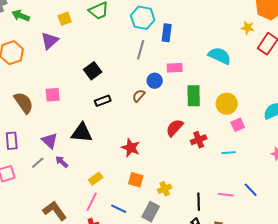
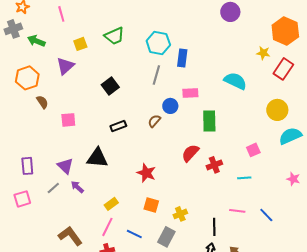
black square: (93, 71) -> (110, 86), moved
brown semicircle: (24, 103) -> (42, 102), moved, size x0.6
yellow circle: (227, 104) -> (277, 110), moved
pink line: (226, 195) -> (237, 211), moved

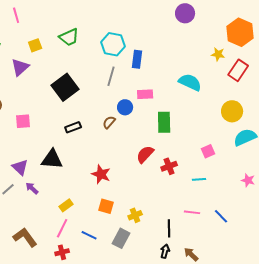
black square: (110, 86) -> (65, 87), size x1.5

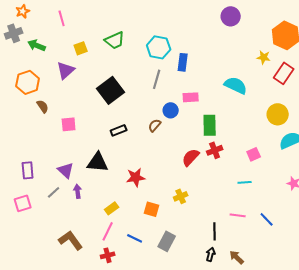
red cross: (169, 166) -> (215, 150), moved
red star: (101, 174) -> (136, 177), moved, turned -30
purple arrow: (32, 188) -> (78, 191), turned 40
yellow cross: (135, 215) -> (181, 196), moved

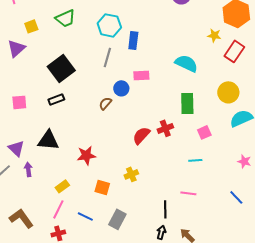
green rectangle: (210, 125) -> (187, 103), moved
black rectangle: (119, 130) -> (56, 99), moved
blue line: (267, 219) -> (236, 197), moved

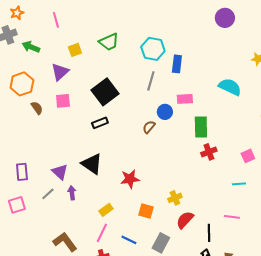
pink square: (19, 102) -> (63, 101), moved
green rectangle: (187, 103) -> (201, 127), moved
red semicircle: (141, 135) -> (185, 220), moved
black triangle: (48, 140) -> (92, 164), turned 30

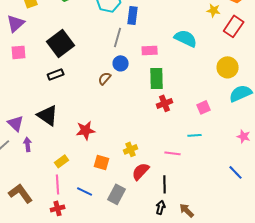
gray line: (151, 81) -> (118, 37), moved
pink rectangle: (185, 99) -> (150, 50), moved
pink line: (232, 217) -> (173, 153), moved
pink line: (102, 233) -> (58, 184), turned -30

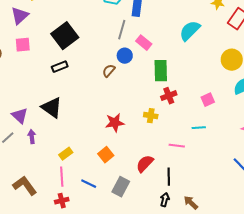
cyan semicircle: (186, 38) -> (190, 31), turned -70
pink rectangle: (150, 50) -> (144, 43), moved, turned 42
red star: (86, 130) -> (115, 123), moved
yellow cross: (131, 149) -> (151, 116), moved, turned 32
orange square: (102, 162) -> (106, 155), turned 35

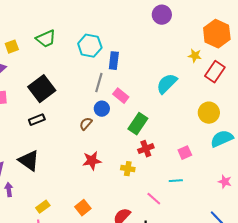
green rectangle: (161, 71) -> (138, 124), turned 35
red star: (115, 123) -> (92, 161), moved
pink line: (177, 146) -> (154, 199), turned 35

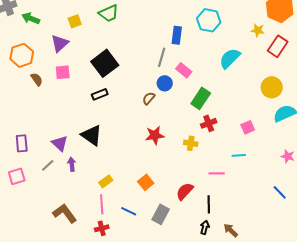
cyan hexagon: (90, 46) -> (209, 20), moved
pink line: (154, 199) -> (217, 173), turned -42

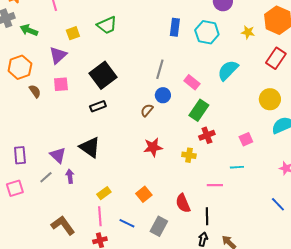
yellow star: (258, 30) -> (248, 32), moved
blue rectangle: (177, 35) -> (175, 27), moved
pink rectangle: (184, 70) -> (192, 82), moved
red semicircle: (185, 191) -> (183, 203), turned -66

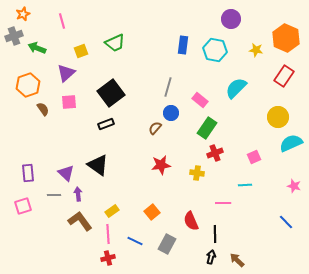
gray line: (46, 177) -> (54, 195), turned 40
brown L-shape: (63, 225) -> (80, 221), moved

